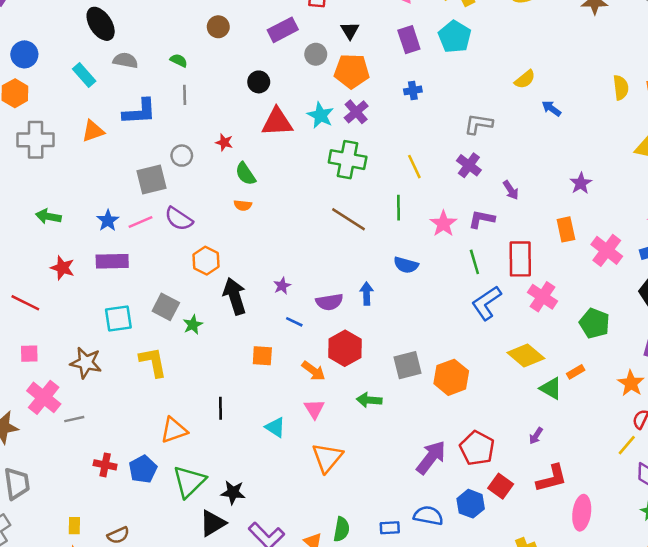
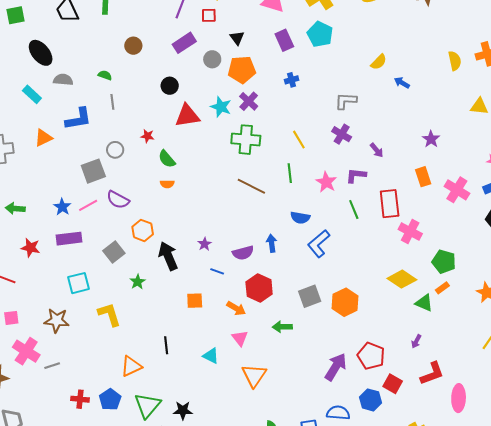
blue L-shape: (486, 303) -> (319, 244), moved
gray square: (166, 307) -> (114, 252), moved, turned 30
green pentagon: (594, 323) -> (444, 262), moved

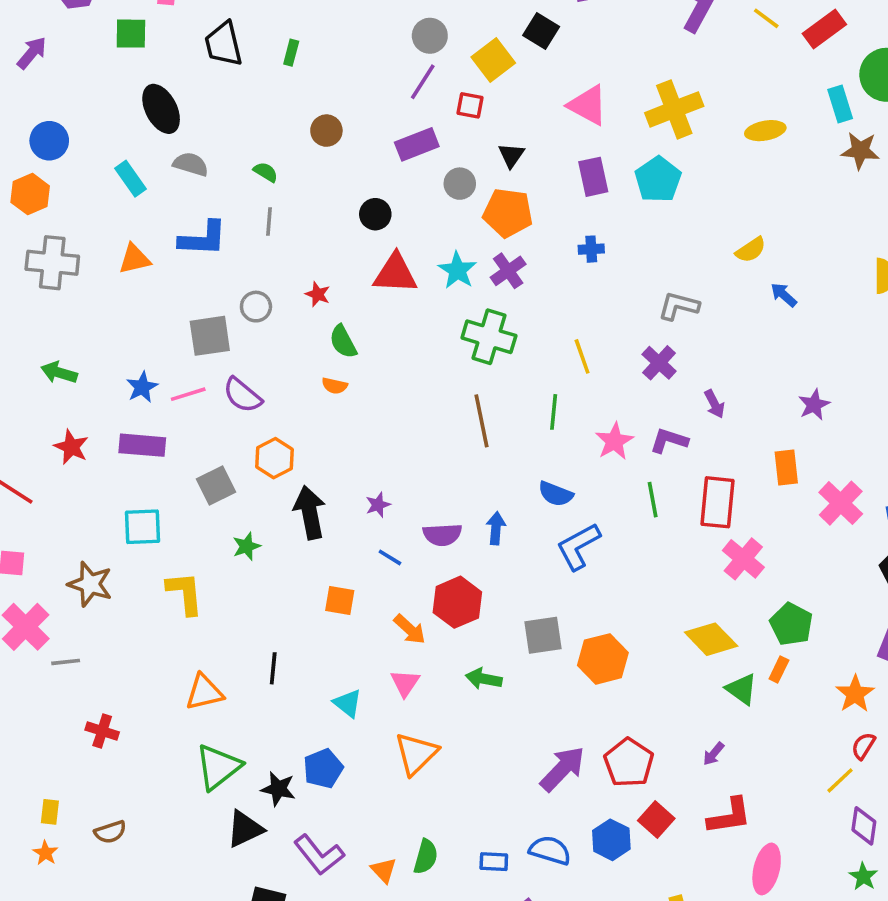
brown line: (251, 186) -> (482, 421), turned 40
orange rectangle: (442, 288) -> (779, 670), turned -40
blue pentagon: (110, 400) -> (323, 768), moved

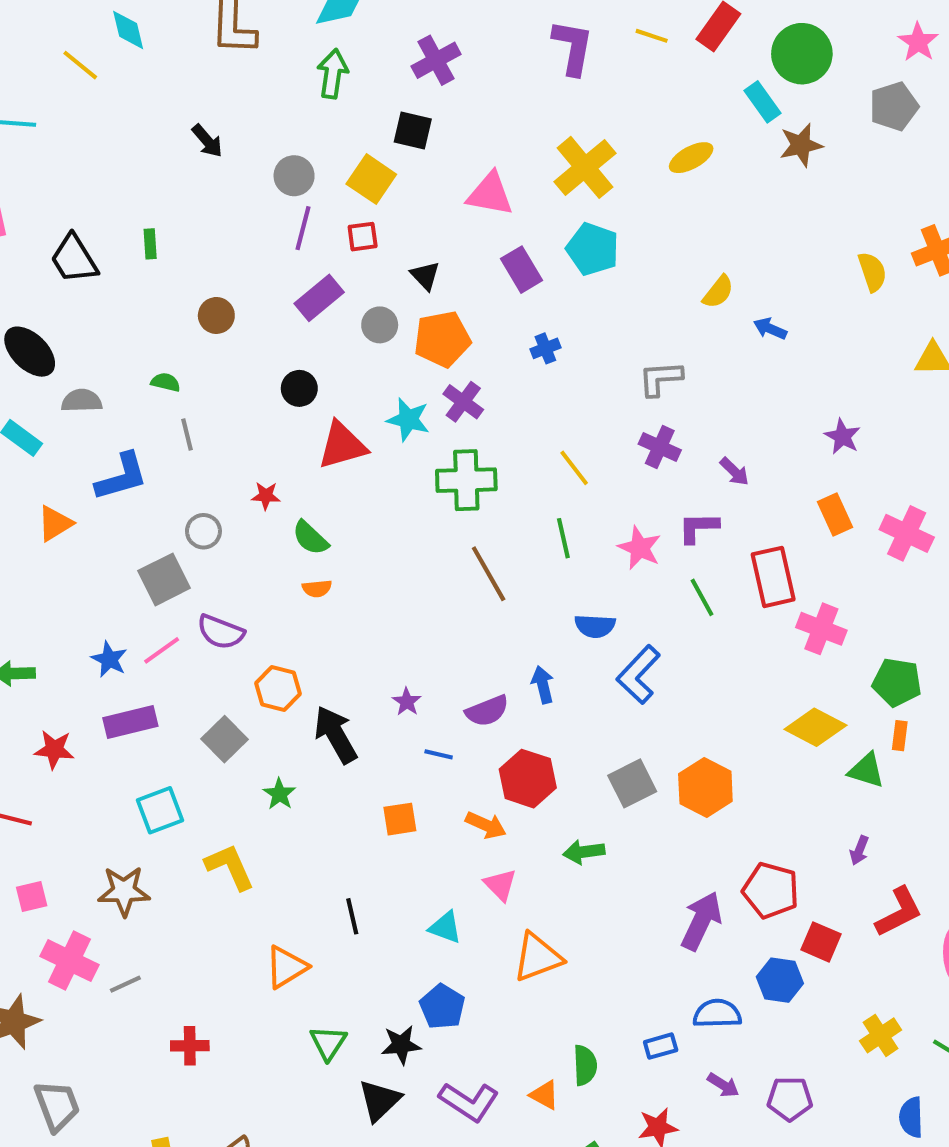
orange triangle: (416, 754) -> (538, 957), turned 42
green triangle: (218, 767) -> (328, 1043), size x0.7

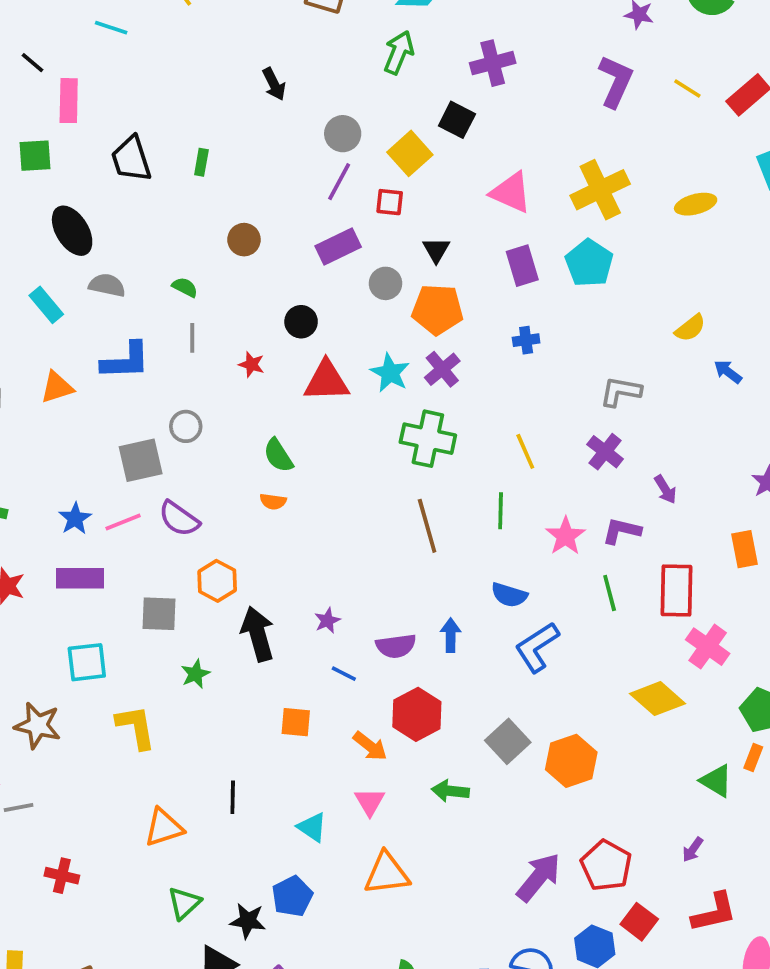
red star: (266, 496) -> (252, 364), moved
yellow diamond: (815, 727) -> (657, 699), moved
gray square: (224, 739) -> (159, 614), turned 33
gray square: (632, 783) -> (508, 741), turned -30

